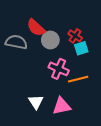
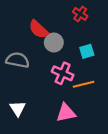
red cross: (75, 36) -> (80, 14), moved
gray semicircle: (16, 42) -> (18, 60), moved
white triangle: (36, 102) -> (18, 108), moved

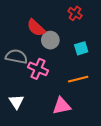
pink cross: (63, 73) -> (38, 69), moved

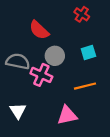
gray circle: (50, 40) -> (55, 56), moved

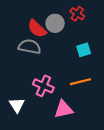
gray circle: (55, 56) -> (55, 23), moved
gray semicircle: (18, 61) -> (30, 47), moved
pink cross: (41, 75) -> (43, 86), moved

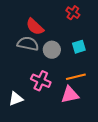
gray circle: (55, 23) -> (52, 50), moved
white triangle: (17, 105) -> (16, 99), turned 42
pink triangle: (64, 109) -> (70, 95), moved

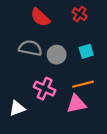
red semicircle: (35, 27) -> (40, 17), moved

